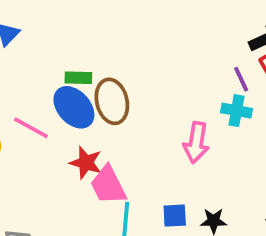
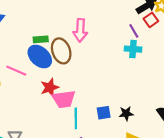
pink arrow: (196, 143) -> (80, 30), moved
red star: (86, 163) -> (50, 87), turned -30
pink trapezoid: (108, 185) -> (64, 99), turned -65

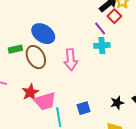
pink arrow: (80, 30) -> (71, 60), moved
blue ellipse: (40, 57) -> (43, 34), moved
black star: (126, 113) -> (117, 103), moved

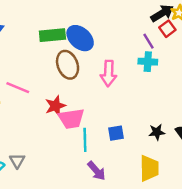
green rectangle: (15, 49) -> (52, 35), moved, size x1.5

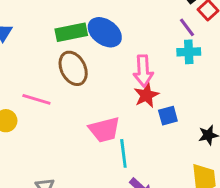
brown ellipse: (68, 65) -> (73, 68), moved
red star: (55, 106) -> (146, 95), moved
blue square: (116, 133) -> (168, 116), moved

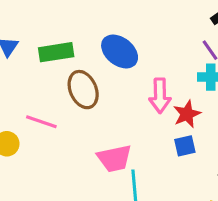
green rectangle: (71, 32) -> (56, 52), moved
red star: (146, 95) -> (187, 114), moved

